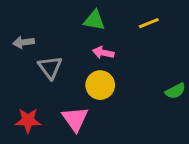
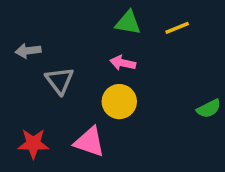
green triangle: (94, 20) -> (128, 23), moved
pink triangle: (75, 119) -> (89, 142), turned -36

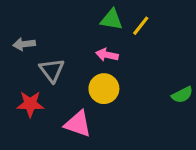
yellow line: (177, 28) -> (141, 26), moved, turned -30
red star: (33, 144) -> (30, 104), moved

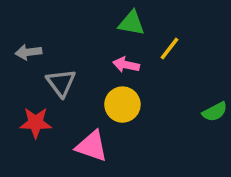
yellow line: (141, 26) -> (169, 48), moved

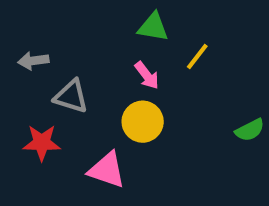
pink arrow: (126, 65) -> (147, 75), turned -140
gray triangle: (61, 83) -> (71, 96), turned -36

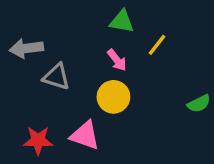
gray arrow: (33, 61) -> (26, 48), size x1.4
red star: (42, 143) -> (38, 140), moved

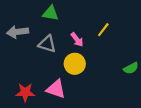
green triangle: (122, 21) -> (51, 13), moved
gray triangle: (57, 77) -> (47, 44), moved

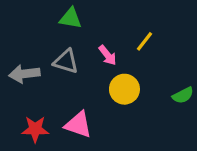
gray arrow: (18, 32) -> (24, 74), moved
yellow circle: (75, 64) -> (124, 89), moved

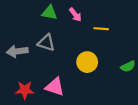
yellow line: (144, 41) -> (101, 29), turned 56
pink arrow: (108, 55) -> (75, 15), moved

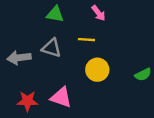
pink arrow: (75, 15) -> (99, 13), moved
yellow line: (101, 29) -> (86, 40), moved

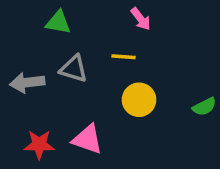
green triangle: (55, 14) -> (58, 22), moved

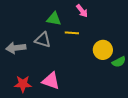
green triangle: (58, 22) -> (54, 19), moved
yellow circle: (139, 100) -> (103, 50), moved

